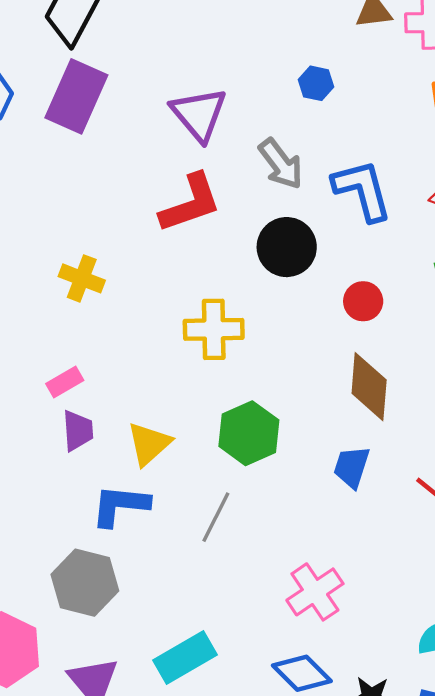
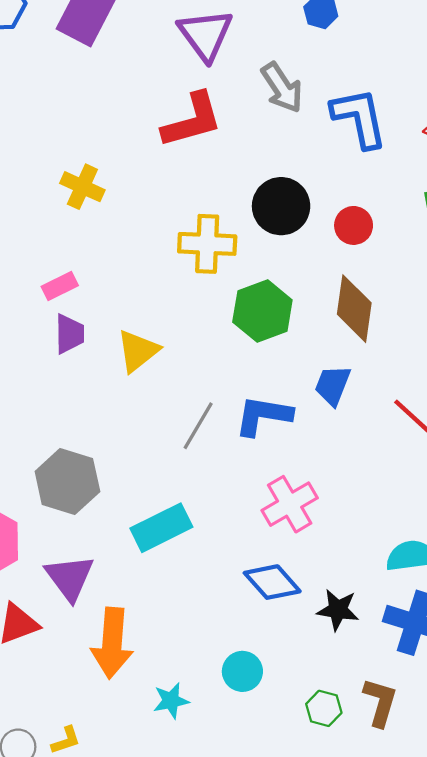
black circle: (287, 247) -> (281, 206), moved
green hexagon: (249, 433) -> (262, 311), moved
blue L-shape: (120, 505) -> (263, 416), moved
cyan rectangle: (185, 658) -> (161, 528), moved

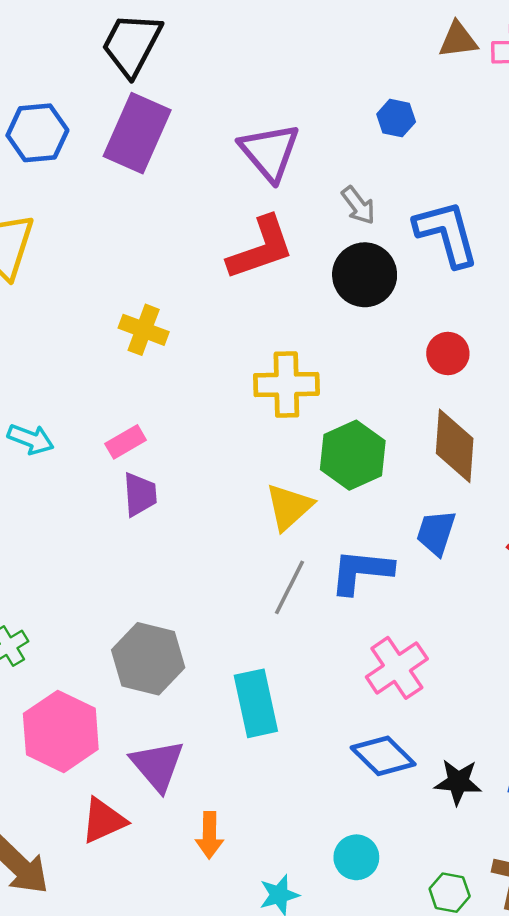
gray arrow: (282, 88) -> (358, 205), size x0.7
black circle: (281, 206) -> (365, 275), moved
yellow triangle: (138, 351) -> (289, 507), moved
cyan rectangle: (161, 528) -> (256, 703), turned -72
orange arrow: (112, 643) -> (209, 835), size x0.6

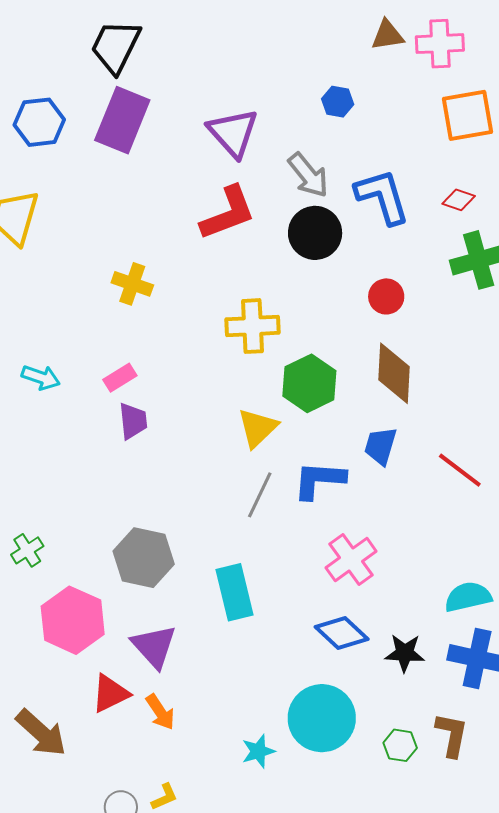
gray arrow: (358, 205) -> (308, 175), size x1.4
orange arrow: (209, 835) -> (160, 712), moved, turned -33
cyan circle: (356, 857) -> (322, 718), size x1.8

